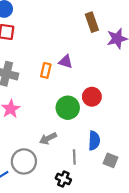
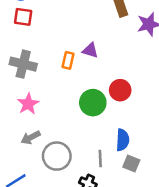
gray arrow: (48, 138) -> (31, 137), moved
gray square: (111, 160) -> (131, 164), moved
gray circle: (24, 161) -> (57, 156), moved

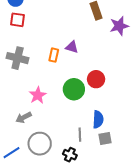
pink star: (28, 104) -> (38, 95), moved
gray circle: (57, 156) -> (40, 144), moved
gray square: (131, 164) -> (105, 139), turned -32

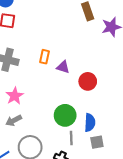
purple triangle: (72, 47) -> (63, 67), moved
green circle: (74, 89) -> (65, 115), moved
pink star: (38, 95) -> (15, 96), moved

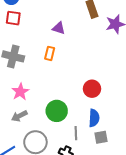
purple triangle: (63, 67) -> (59, 28), moved
red circle: (88, 81) -> (92, 89), moved
green circle: (65, 115) -> (57, 111), moved

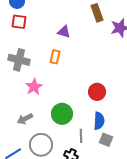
pink star: (20, 92) -> (34, 87), moved
gray square: (101, 137) -> (106, 140), turned 32

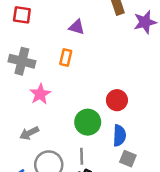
green circle: (62, 114) -> (88, 122), moved
gray line: (81, 136) -> (82, 156), moved

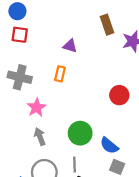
red circle: (117, 100) -> (119, 95), moved
gray arrow: (29, 133) -> (40, 137), moved, turned 96
blue semicircle: (119, 136) -> (109, 146), turned 126

